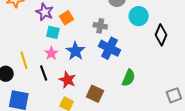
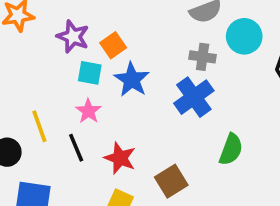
gray cross: (100, 26) -> (203, 57), moved
blue cross: (110, 48) -> (194, 97), turned 30
blue star: (75, 51) -> (132, 80), moved
brown square: (95, 94) -> (171, 181), turned 36

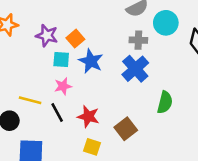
pink star: (88, 111) -> (63, 86), turned 30
yellow line: (39, 126) -> (30, 100), turned -50

